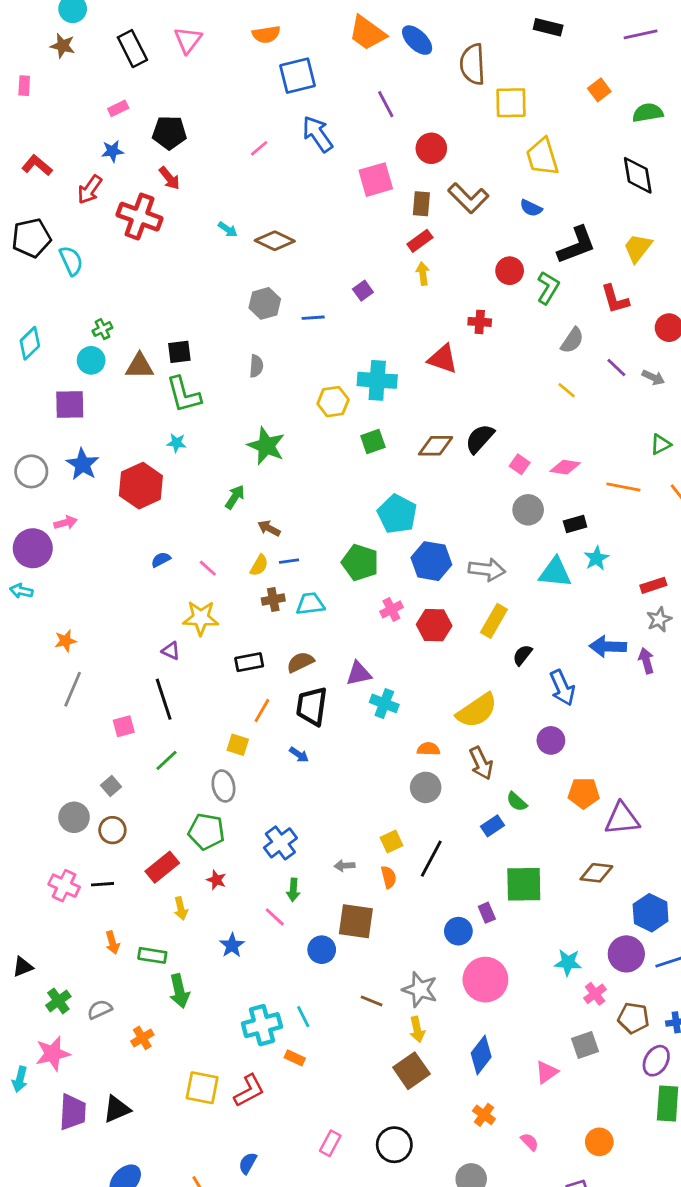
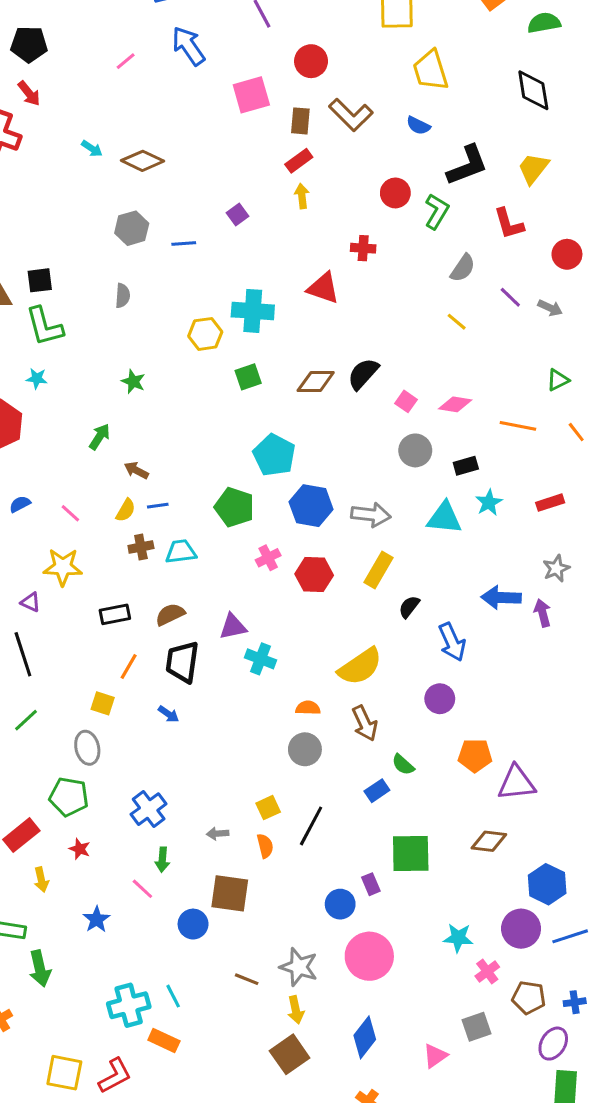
green star: (266, 446) -> (133, 381), size x0.6
red rectangle: (653, 585) -> (550, 503), moved
orange rectangle: (295, 1058) -> (164, 1040), size x1.4

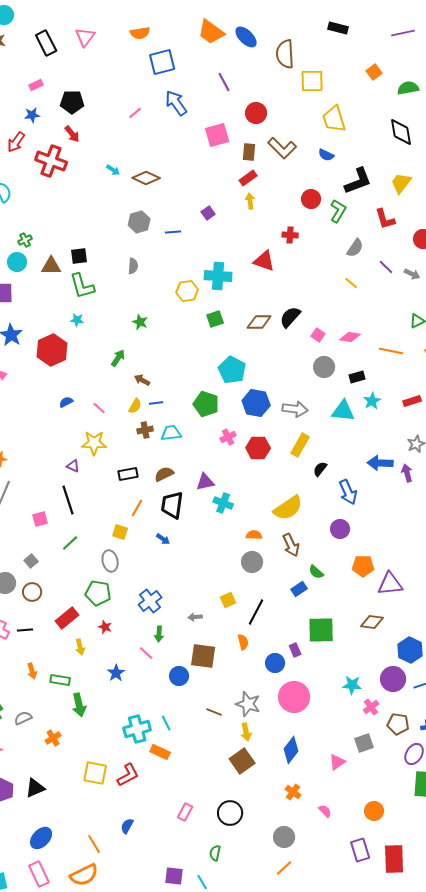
orange semicircle: (265, 846) -> (243, 642), moved

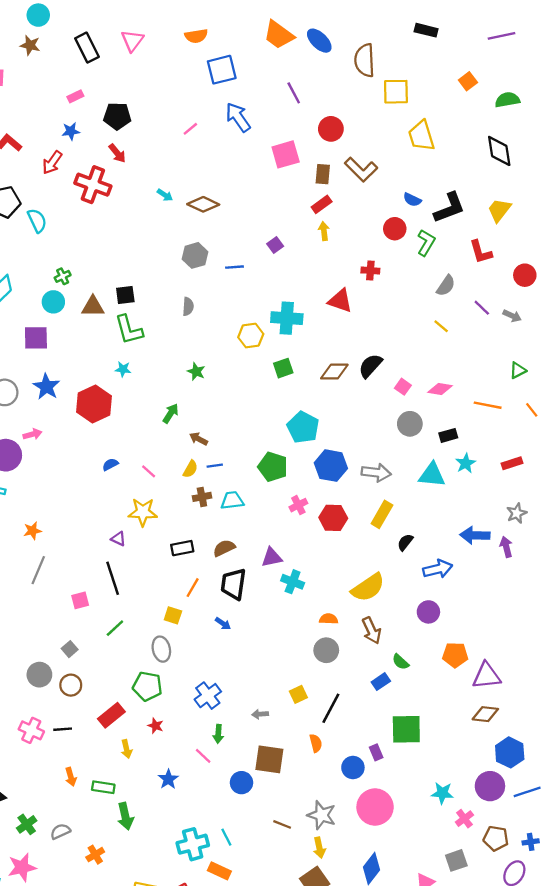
blue semicircle: (326, 155) -> (412, 200), moved
blue arrow: (348, 492) -> (438, 569), turned -80
brown diamond: (372, 622) -> (485, 714), moved

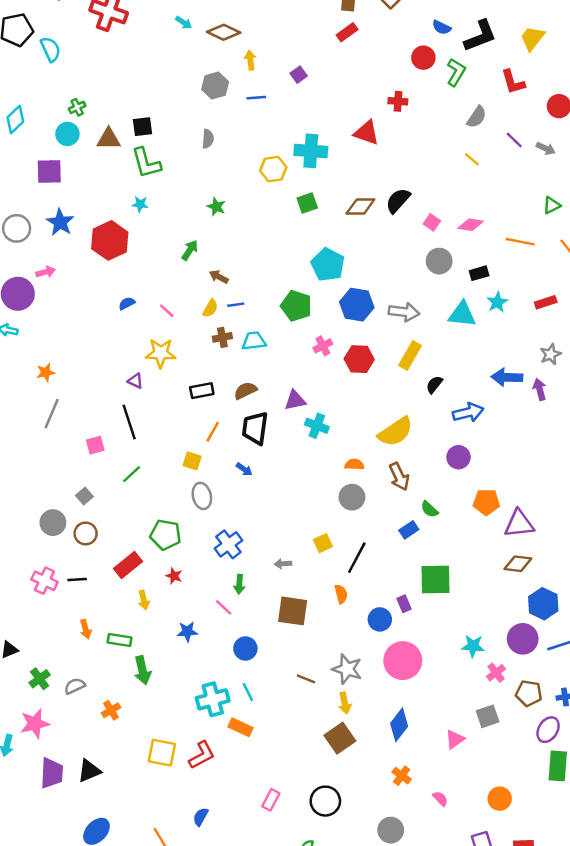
yellow arrow: (324, 231) -> (250, 60), moved
gray ellipse: (161, 649) -> (202, 496), moved
blue star: (168, 779) -> (187, 632), turned 30
blue circle: (241, 783) -> (245, 648), moved

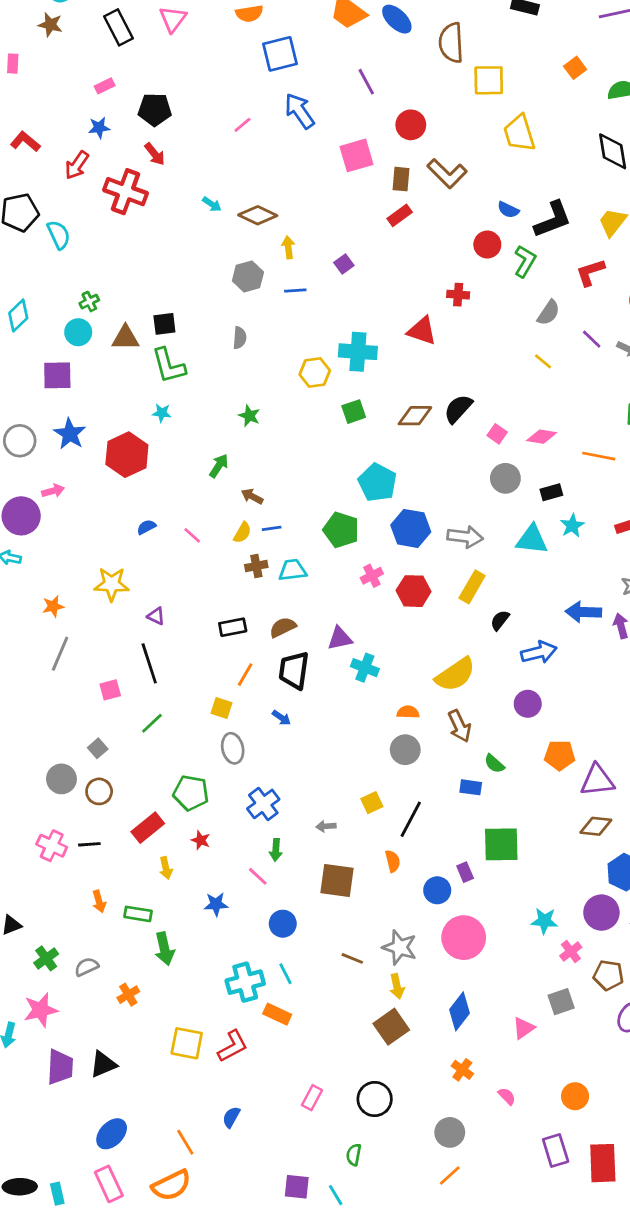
red L-shape: (513, 82) -> (590, 272), turned 88
yellow star: (161, 353) -> (112, 584), moved
blue rectangle: (409, 530) -> (471, 787), turned 42

